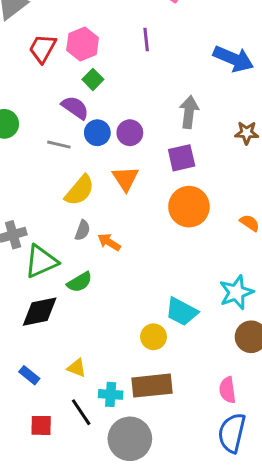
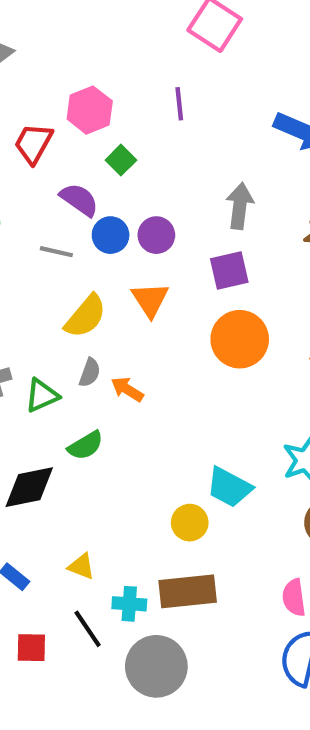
red trapezoid: (43, 48) -> (33, 143), moved
green square: (93, 79) -> (121, 160), moved
green triangle: (41, 261) -> (42, 395), moved, size x0.7

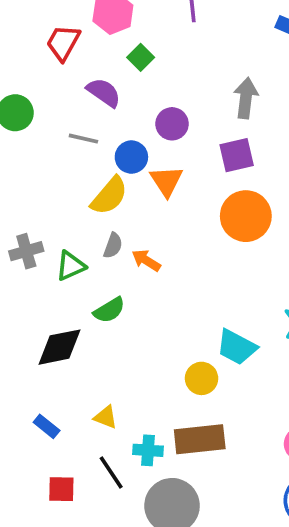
blue circle: (111, 235) -> (131, 157), moved

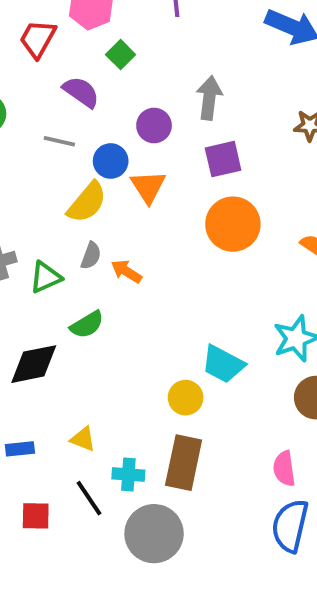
gray arrow: (246, 98) -> (209, 98), moved
blue rectangle: (47, 426) -> (20, 449), turned -45
brown rectangle: (200, 439) -> (184, 463), turned -72

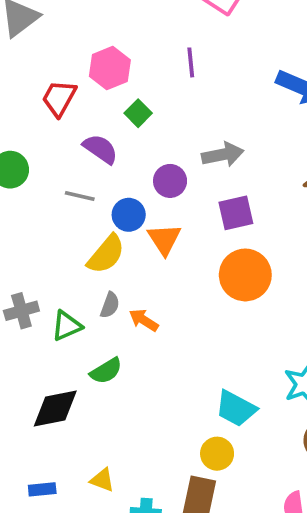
gray arrow: (209, 98) -> (223, 155), turned 72
yellow circle: (186, 398) -> (217, 454), moved

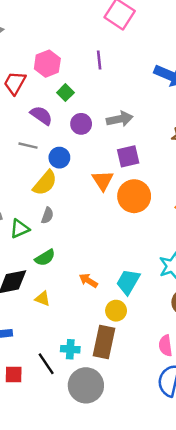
purple circle: (170, 181) -> (81, 124), moved
orange triangle: (164, 239) -> (103, 181), moved
orange arrow: (144, 320) -> (88, 281), moved
cyan trapezoid: (236, 409) -> (128, 282), turned 92
yellow triangle: (102, 480) -> (43, 299), moved

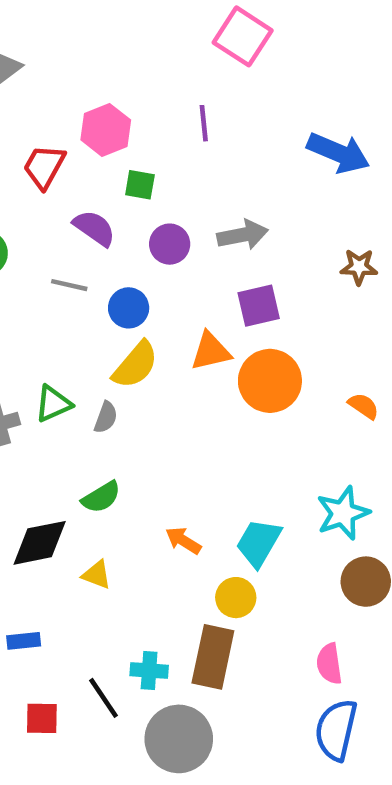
green square: (65, 93) -> (140, 185), turned -35
orange triangle: (103, 181) -> (211, 351), turned 50
yellow semicircle: (45, 183) -> (135, 365), moved
green triangle: (20, 229) -> (53, 404), moved

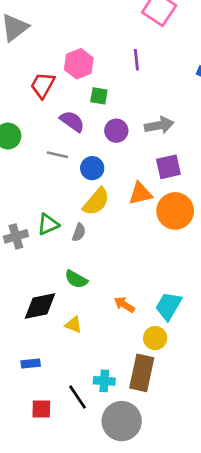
green semicircle: (101, 497) -> (76, 279), turned 60

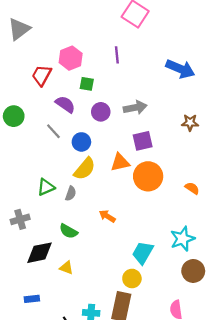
gray line: (57, 155) -> (53, 131), turned 35
gray cross: (16, 236) -> (20, 219), moved
orange arrow: (124, 305) -> (107, 216), moved

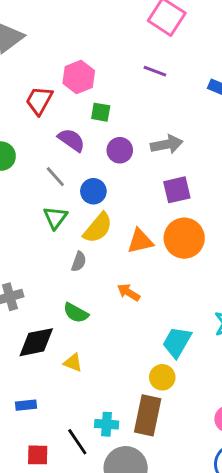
purple line: (117, 55) -> (155, 71), moved, turned -63
orange triangle: (120, 162) -> (140, 241), moved
green triangle: (46, 187) -> (55, 218), moved, turned -30

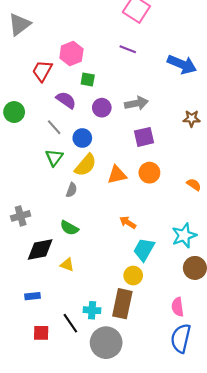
orange circle: (184, 238) -> (149, 173), size x0.7
orange arrow: (129, 292) -> (128, 222), moved

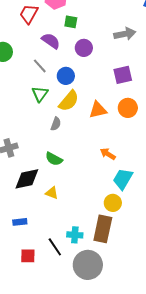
gray arrow: (136, 103) -> (125, 34), moved

